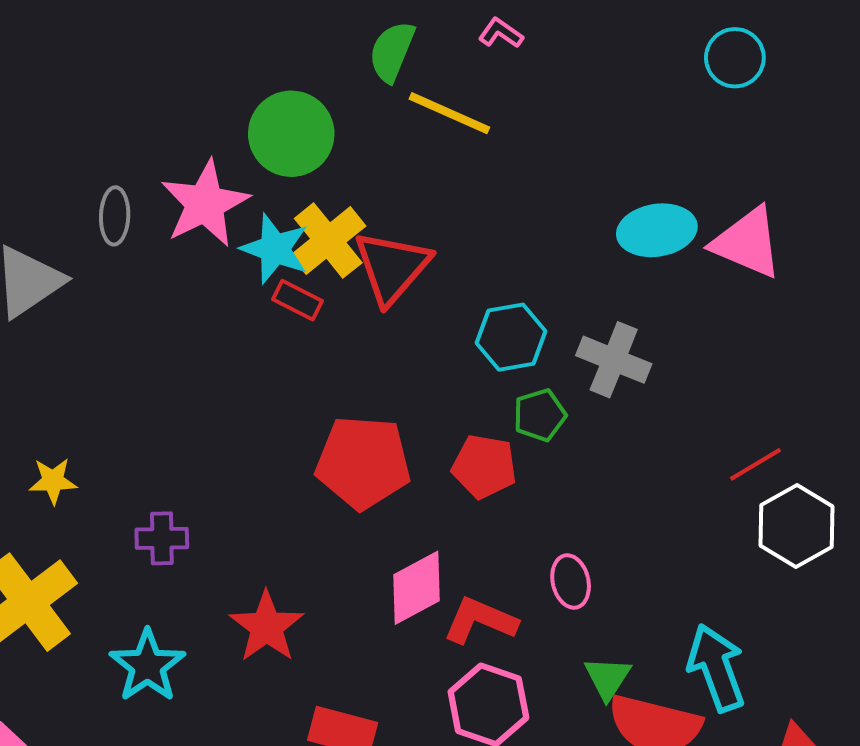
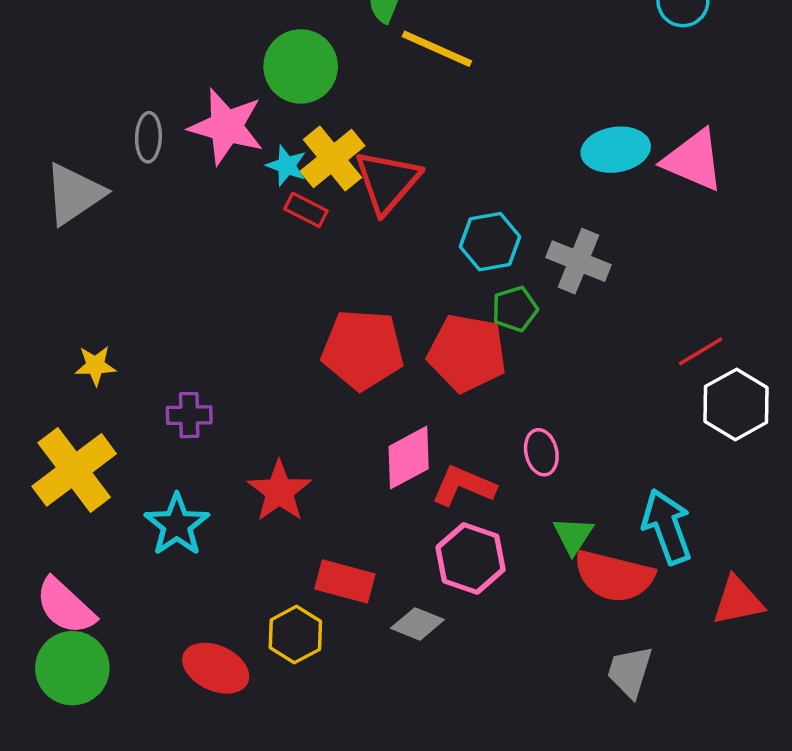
pink star: (205, 204) -> (226, 127), turned -30
cyan star: (275, 249) -> (286, 166), size x0.7
red pentagon: (484, 466) -> (467, 353), size x1.4

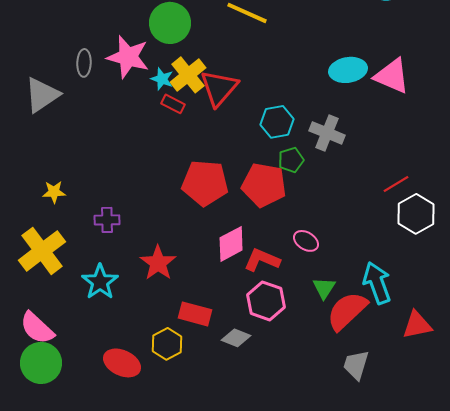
pink ellipse: (541, 452) -> (306, 241), turned -45
red semicircle: (614, 576) -> (347, 311), turned 123

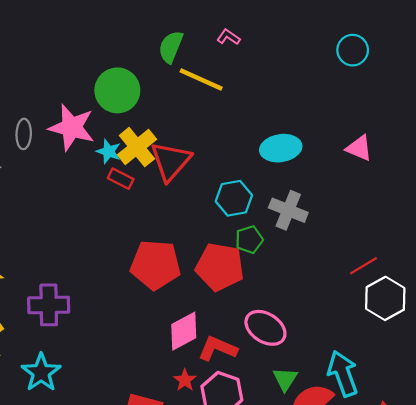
cyan ellipse: (348, 70) -> (281, 148), moved
pink triangle: (392, 76) -> (359, 148), size x0.7
purple cross: (107, 220) -> (49, 305), size x1.5
pink ellipse: (306, 241) -> (265, 328), size x1.5
red star: (158, 263) -> (185, 380), moved, size x0.6

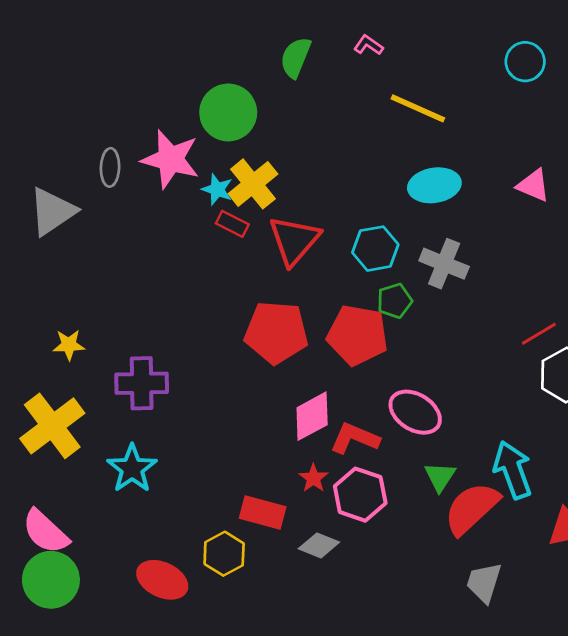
yellow line: (201, 80) -> (418, 108), moved
red triangle: (171, 161) -> (294, 240), moved

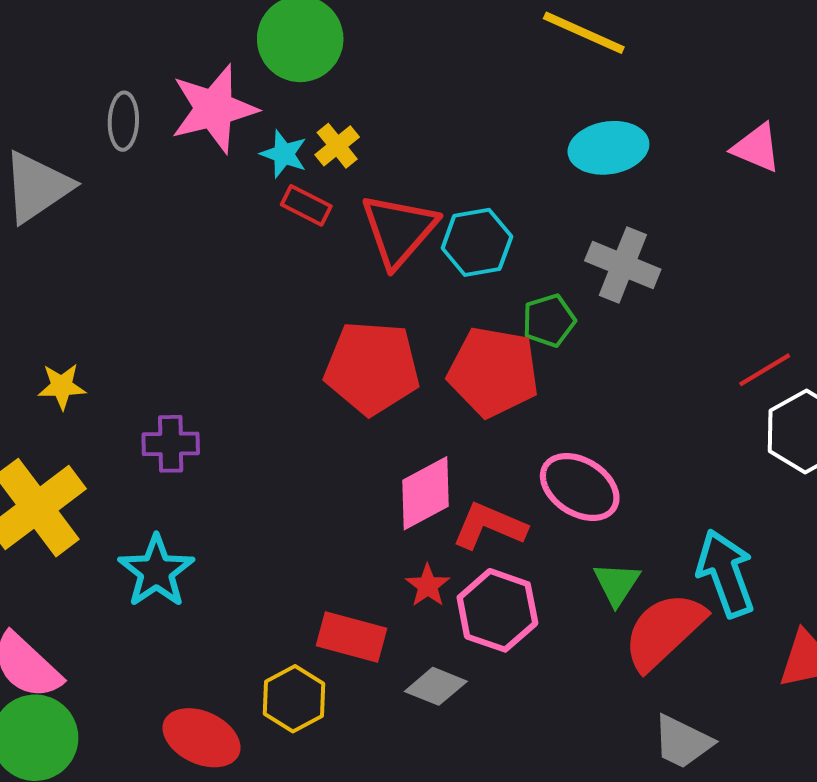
pink star: (170, 159) -> (214, 109), turned -30
yellow cross: (253, 184) -> (337, 146), size x0.6
cyan hexagon: (375, 249) -> (477, 242), moved
purple cross: (142, 383) -> (171, 444), size x0.7
gray trapezoid: (484, 583) -> (682, 742), turned -81

